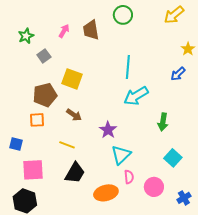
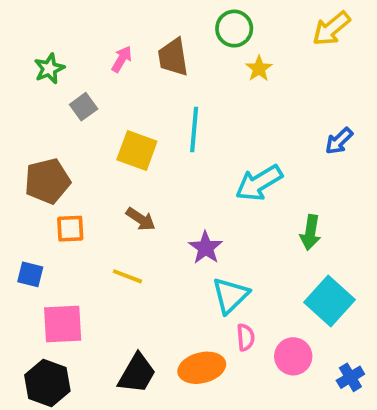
yellow star: (188, 49) -> (259, 69), moved
cyan line: (128, 67) -> (194, 130), moved
brown pentagon: (45, 95) -> (47, 181), moved
cyan square: (173, 158) -> (329, 301), size x1.4
black trapezoid: (75, 173) -> (137, 373), moved

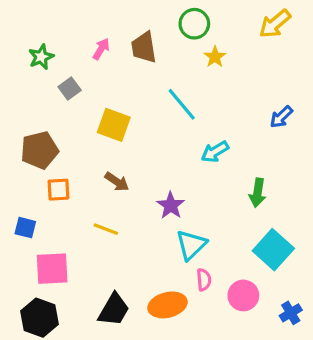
cyan line: (194, 130) -> (182, 104), moved, turned -45
cyan arrow: (259, 183) -> (215, 152), size x0.7

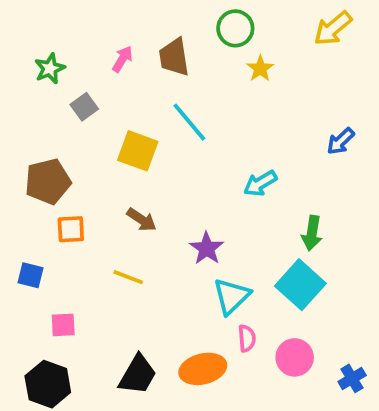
cyan line: (182, 104) -> (189, 122), moved
cyan square: (273, 250) -> (300, 285), moved
pink square: (52, 269) -> (63, 325), size x0.6

